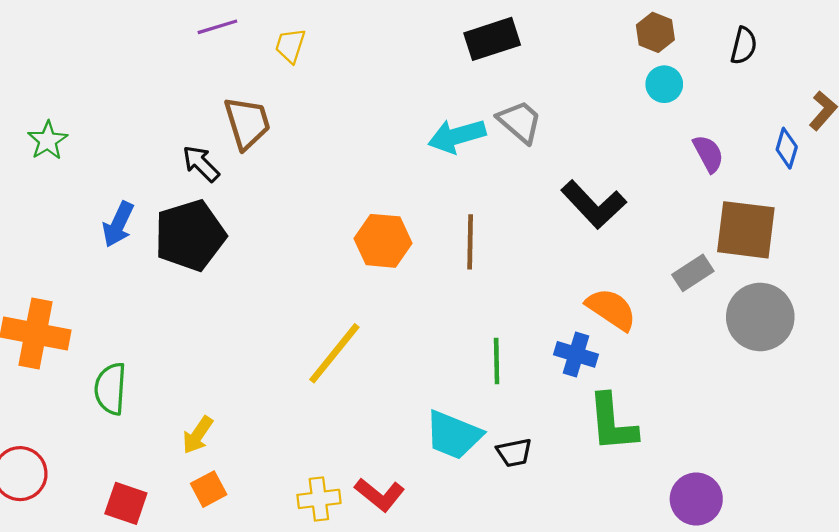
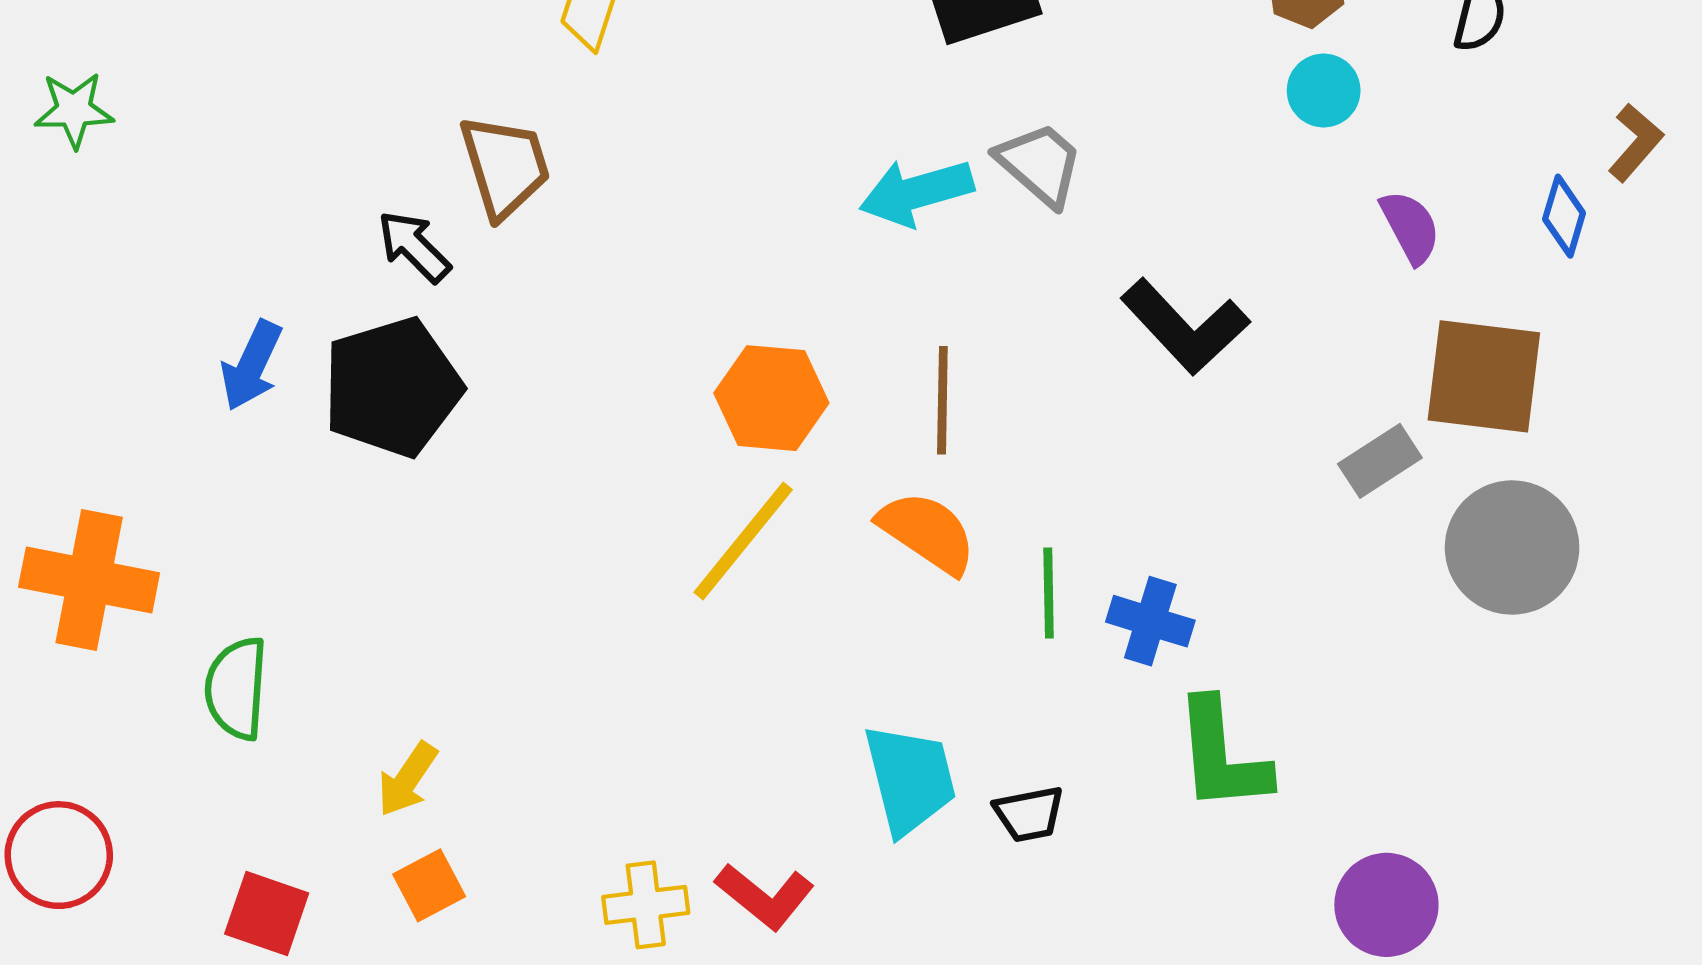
green star: (48, 140) -> (74, 110), moved, turned 30
orange semicircle: (611, 309) -> (927, 532), moved
yellow line: (334, 353) -> (743, 541), moved
green line: (497, 361) -> (1049, 593), moved
cyan trapezoid: (454, 435) -> (910, 779), turned -126

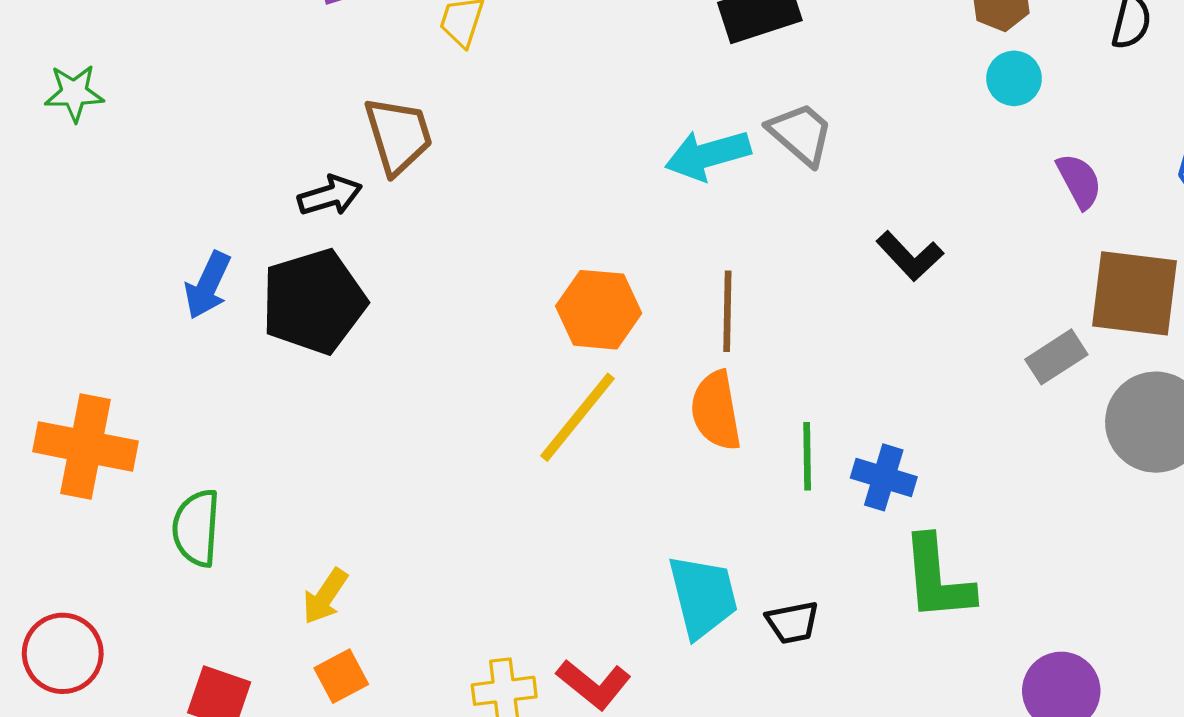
black arrow: (414, 246) -> (330, 196), turned 118
black L-shape: (1185, 327) -> (910, 256), size x0.7
orange semicircle: (927, 532) -> (716, 411), turned -134

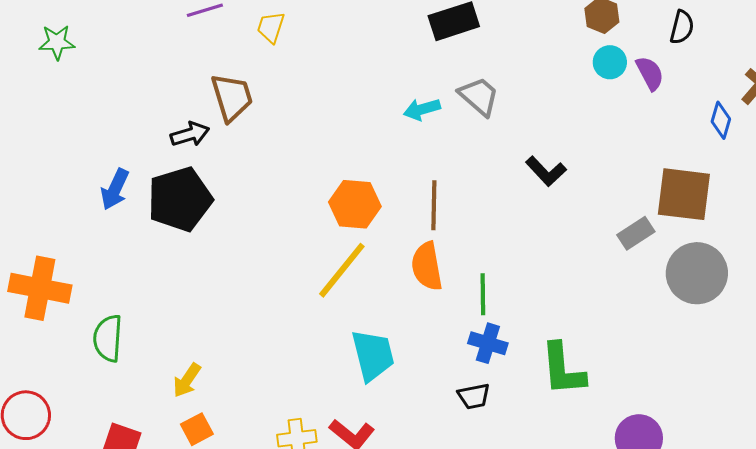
green star: (74, 93) -> (57, 42), moved
cyan arrow: (708, 155) -> (422, 109), size x0.7
purple semicircle: (1079, 181) -> (650, 73), moved
blue cross: (884, 477) -> (488, 343), moved
cyan trapezoid: (703, 596) -> (373, 355), moved

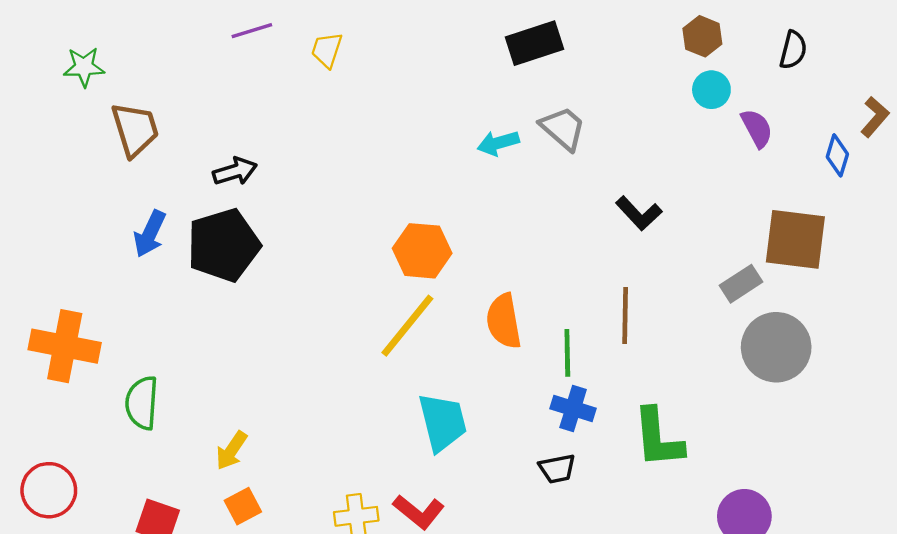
purple semicircle: (650, 73) -> (757, 128), moved
brown trapezoid: (232, 97) -> (135, 129), moved
brown line: (434, 205) -> (625, 315), moved
gray circle: (697, 273) -> (776, 347), moved

